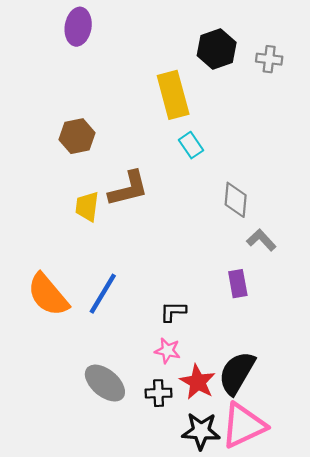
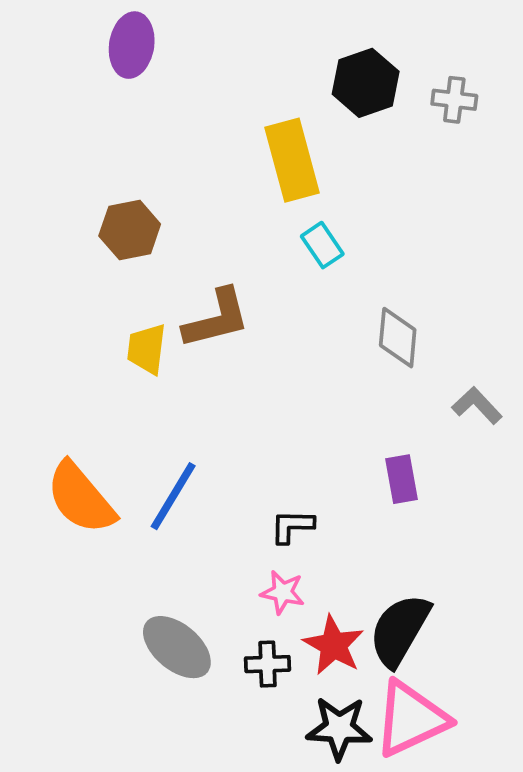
gray L-shape: (261, 240) -> (477, 406), moved

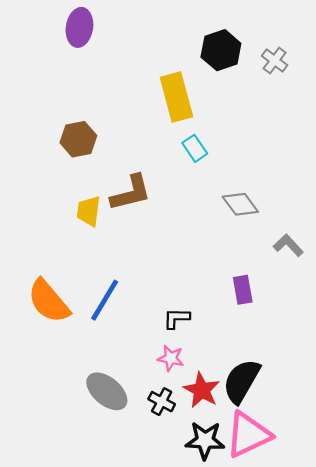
gray cross: (454, 100) -> (275, 60), turned 30
gray diamond: (398, 338) -> (240, 204), turned -42
black cross: (268, 664) -> (162, 402), turned 30

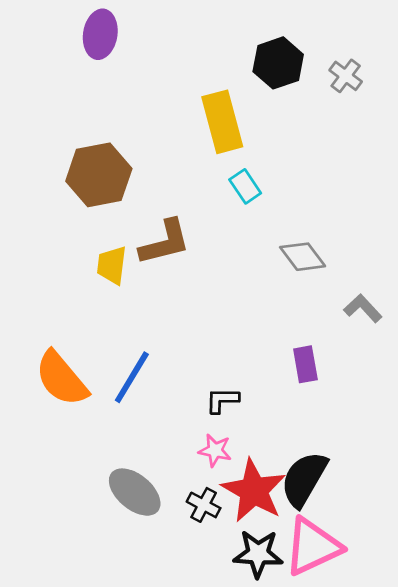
brown hexagon: (78, 139) -> (99, 175), size x1.4
red star: (202, 390) -> (254, 491), size x1.4

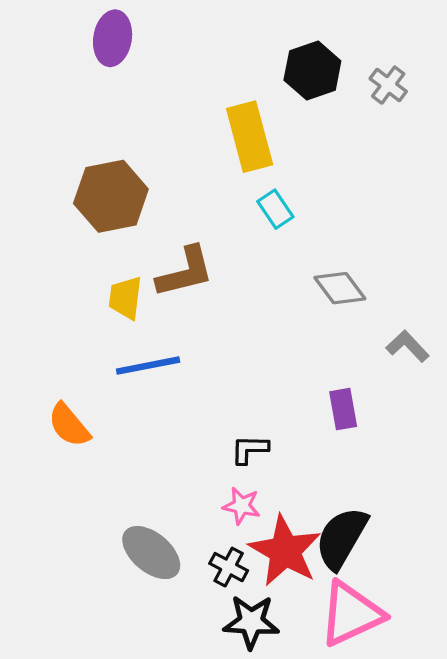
blue line: (132, 377) -> (148, 366), moved, turned 48
orange semicircle: (61, 379) -> (69, 425), size x0.7
black star: (258, 554) -> (251, 622), moved

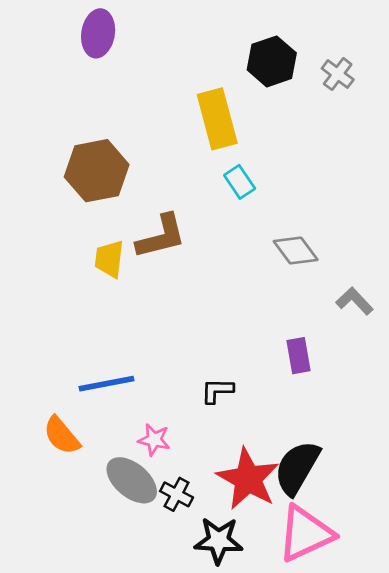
blue line: (148, 366) -> (106, 384), moved
orange semicircle: (69, 425) -> (62, 435), moved
pink star: (242, 506) -> (154, 440), moved
black cross: (229, 567) -> (177, 494), moved

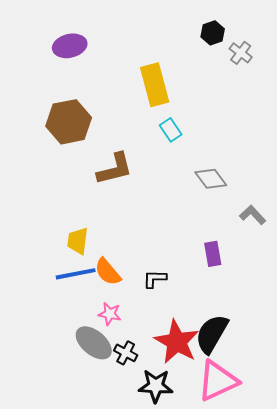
purple ellipse: (98, 33) -> (70, 46), moved, turned 68
black hexagon: (272, 61) -> (213, 33), moved, size x0.7
yellow trapezoid: (109, 259) -> (78, 241), moved
orange semicircle: (62, 435) -> (108, 272), moved

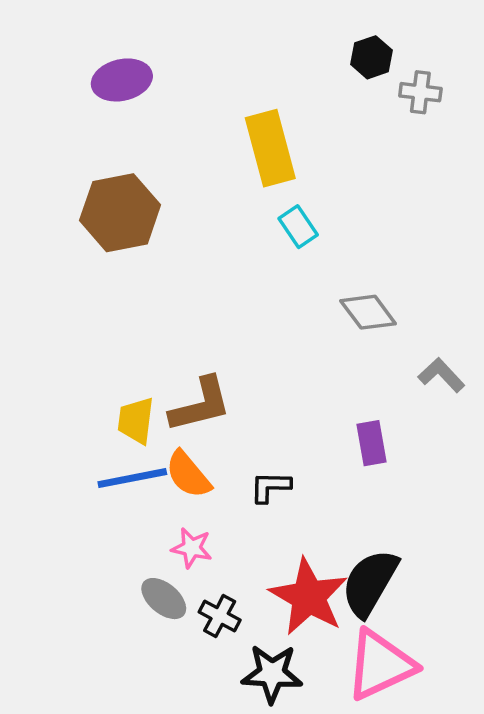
gray cross: (241, 53) -> (420, 92), turned -30
brown L-shape: (115, 169) -> (200, 405), moved
gray ellipse: (94, 343) -> (164, 599), size x0.7

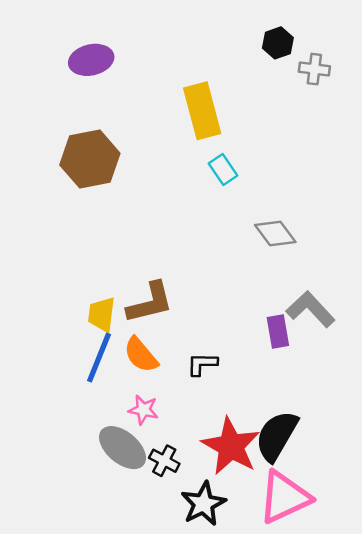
gray L-shape: (441, 375) -> (310, 309), moved, size x1.4
blue line: (132, 478) -> (99, 358), turned -57
gray ellipse: (164, 599) -> (122, 448), size x1.4
black star: (272, 674) -> (203, 504), turned -30

